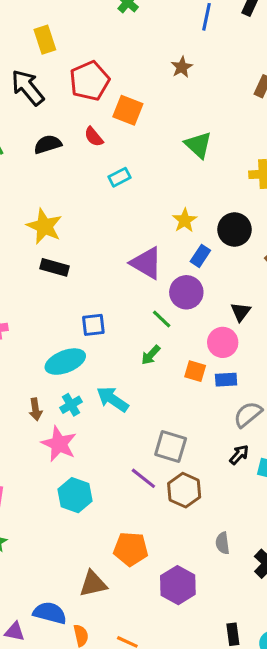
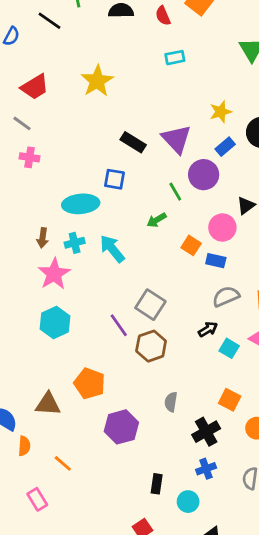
black rectangle: (54, 267) -> (133, 142), moved

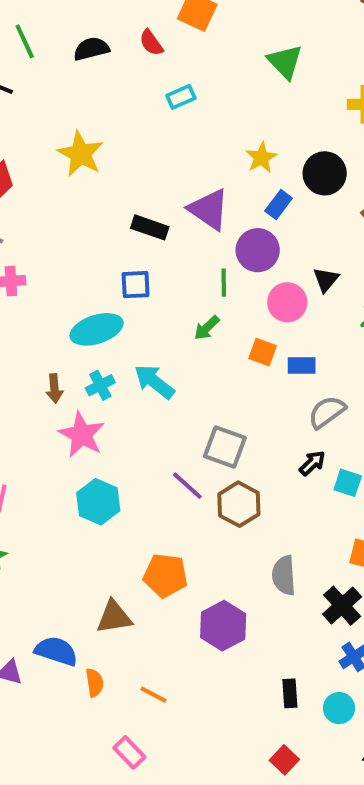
green line: (175, 192) -> (224, 283), turned 42
pink circle: (222, 227) -> (287, 302), moved
gray semicircle: (171, 402) -> (284, 575), size x1.4

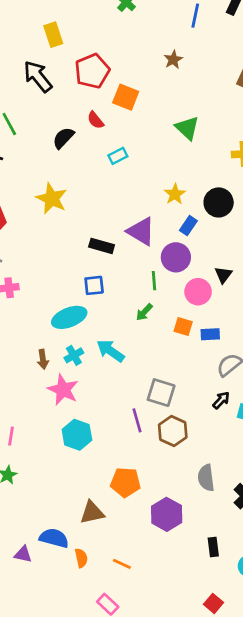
black semicircle: (91, 49) -> (63, 138), moved, turned -30
purple line: (187, 486) -> (137, 420), turned 35
black rectangle: (290, 693) -> (213, 547), moved

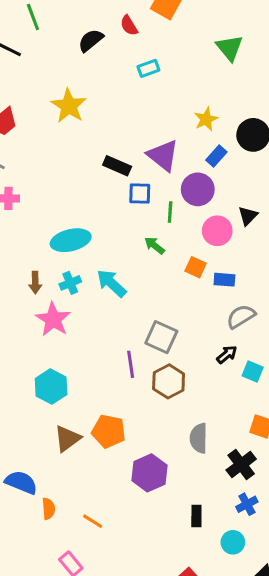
blue square: (94, 285) -> (140, 193), moved
green arrow: (144, 312) -> (155, 245), turned 78
cyan hexagon: (77, 435) -> (51, 387), moved
brown triangle: (92, 513) -> (67, 439), moved, turned -32

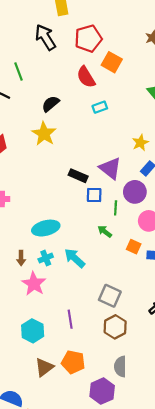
red semicircle: (129, 25) -> (86, 77), size x1.5
black semicircle: (91, 40) -> (51, 104), moved
purple line: (131, 364) -> (70, 319), moved
gray semicircle: (199, 438) -> (120, 367), moved

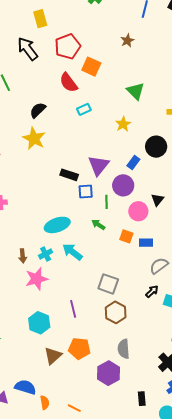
yellow star: (140, 143) -> (123, 124), moved
purple triangle: (110, 168) -> (98, 165), turned 35
cyan ellipse: (46, 228) -> (57, 225), moved
pink star: (34, 284) -> (37, 279), turned 30

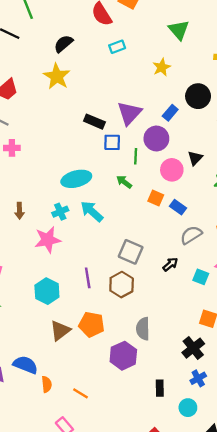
blue rectangle: (146, 243) -> (178, 207), turned 32
brown arrow: (23, 256) -> (19, 211), moved
black arrow: (152, 291) -> (170, 264), moved
brown hexagon: (116, 312) -> (122, 285), moved

